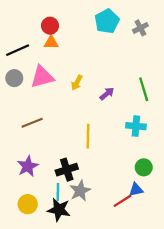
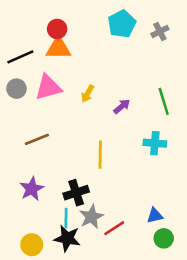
orange triangle: (51, 42) -> (58, 48), size x1.5
green circle: (144, 167) -> (164, 238), moved
red line: (123, 201) -> (114, 228), moved
yellow circle: (28, 204) -> (32, 245), moved

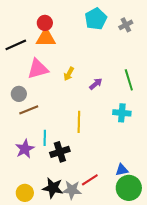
gray circle: (16, 89) -> (19, 94), moved
gray star: (91, 217) -> (72, 190), moved, turned 30
cyan line: (66, 218) -> (45, 138), moved
green circle: (164, 238) -> (129, 188), size x1.6

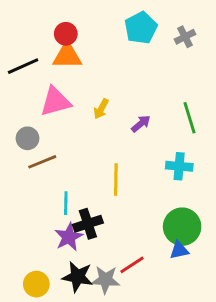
purple star: (25, 149) -> (69, 237), moved
green circle: (129, 188) -> (182, 227), moved

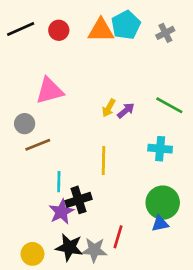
orange triangle: (67, 56) -> (101, 30), moved
black line: (23, 66) -> (21, 29), moved
yellow arrow: (101, 109) -> (109, 108), moved
green line: (189, 118) -> (169, 105), turned -44
red line: (132, 265) -> (118, 237), turned -40

